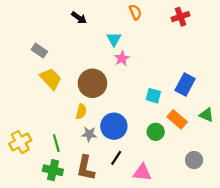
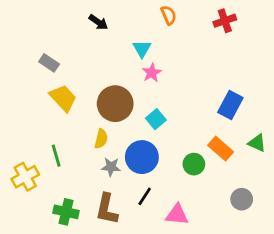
cyan square: (153, 96) -> (156, 119), moved, turned 35
green line: (56, 143) -> (56, 156), moved

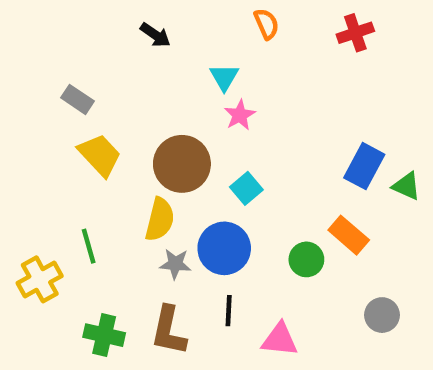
yellow semicircle: (101, 139) -> (160, 219), size x1.4
green triangle: (257, 143) -> (406, 186), moved
black line: (145, 196) -> (229, 311), turned -30

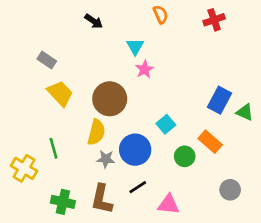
cyan square: (246, 188) -> (166, 124), moved
yellow cross: (40, 279) -> (24, 168), turned -30
black line: (229, 311) -> (138, 187), turned 54

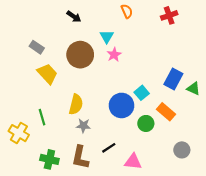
brown circle: (110, 99) -> (80, 55), moved
cyan square: (166, 124) -> (142, 93), moved
blue circle: (135, 150) -> (121, 105), moved

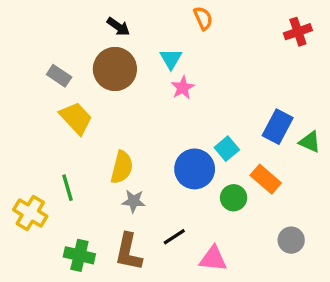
red cross: (169, 15) -> (298, 32), moved
brown circle: (80, 55) -> (115, 69), moved

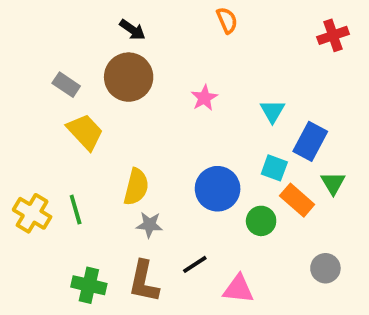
cyan triangle: (171, 59) -> (272, 111), moved
green triangle: (310, 142) -> (333, 183), moved, turned 35
cyan square: (227, 149) -> (274, 168), moved, turned -30
yellow cross: (30, 213) -> (32, 213), moved

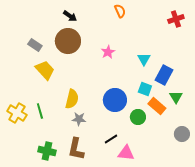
black line: (195, 264) -> (111, 139), moved
gray circle: (325, 268) -> (182, 134), moved

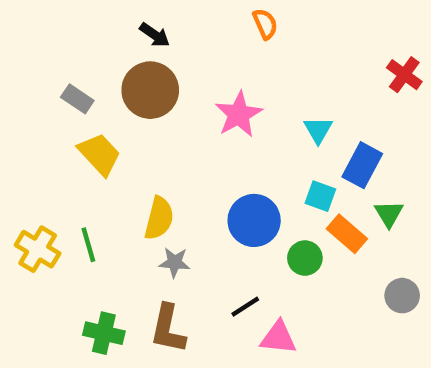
red cross: (176, 19) -> (404, 75), moved, turned -35
pink star: (108, 52) -> (239, 114), size x1.5

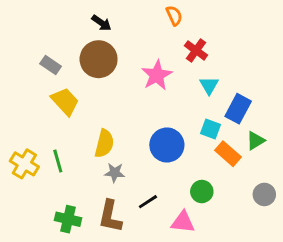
red cross: (404, 75) -> (196, 50), moved
green triangle: (389, 214) -> (256, 141), turned 30
green circle: (305, 258) -> (202, 192), moved
black line: (245, 307) -> (148, 202), moved

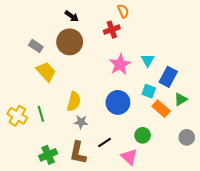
red cross: (196, 50) -> (112, 30), moved, turned 35
pink star: (157, 75) -> (120, 64), moved
green cross: (68, 219) -> (48, 155), turned -36
pink triangle: (183, 222) -> (129, 157), turned 36

